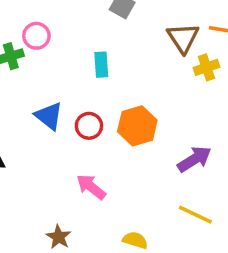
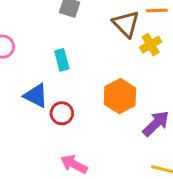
blue triangle: (49, 116) -> (36, 96), moved
orange hexagon: (137, 126) -> (120, 96), moved

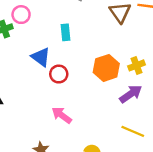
yellow cross: (151, 45) -> (137, 65), moved

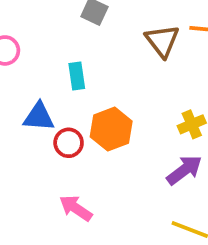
blue triangle: (41, 57) -> (39, 117), turned -30
orange hexagon: (106, 68) -> (111, 129), moved

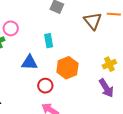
red circle: (69, 143) -> (45, 86), moved
purple arrow: (184, 170) -> (106, 88), turned 96

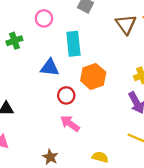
pink circle: (11, 28) -> (44, 18), moved
cyan rectangle: (49, 41) -> (73, 44), size x1.5

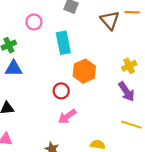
blue triangle: (50, 68) -> (14, 68), moved
pink arrow: (70, 124) -> (67, 116), turned -66

